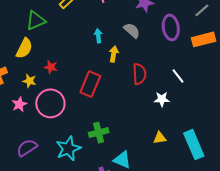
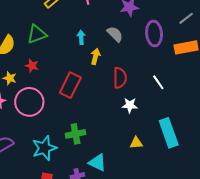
green triangle: (36, 21) -> (37, 34), moved
white star: (162, 99) -> (130, 105), moved
cyan rectangle: (194, 145) -> (169, 133), moved

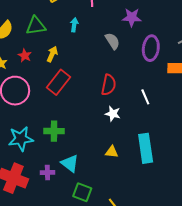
cyan arrow: (81, 37) -> (74, 25), moved
yellow arrow: (95, 56) -> (52, 54), moved

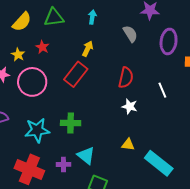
yellow arrow: (52, 54) -> (88, 49), moved
cyan rectangle: (146, 148) -> (159, 163), moved, turned -44

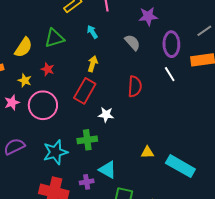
cyan arrow: (92, 17) -> (92, 32), turned -32
white line: (162, 90) -> (170, 74), moved
white star: (130, 106) -> (106, 115), moved

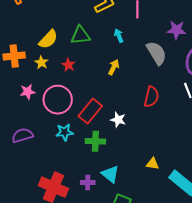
gray semicircle: (132, 42) -> (156, 53), size x1.4
yellow star: (25, 80) -> (41, 62), moved
red rectangle: (85, 91) -> (90, 111), moved
cyan star: (55, 152) -> (64, 132), moved, size x0.7

